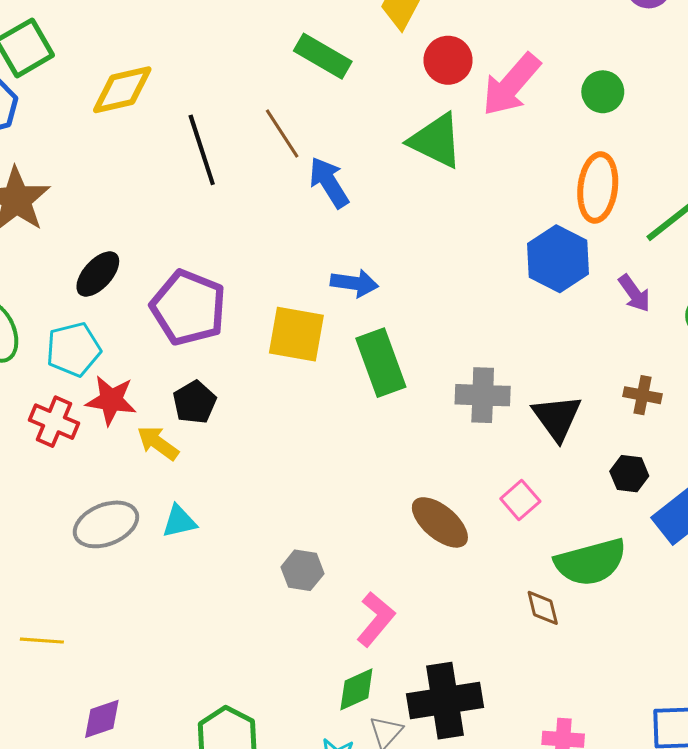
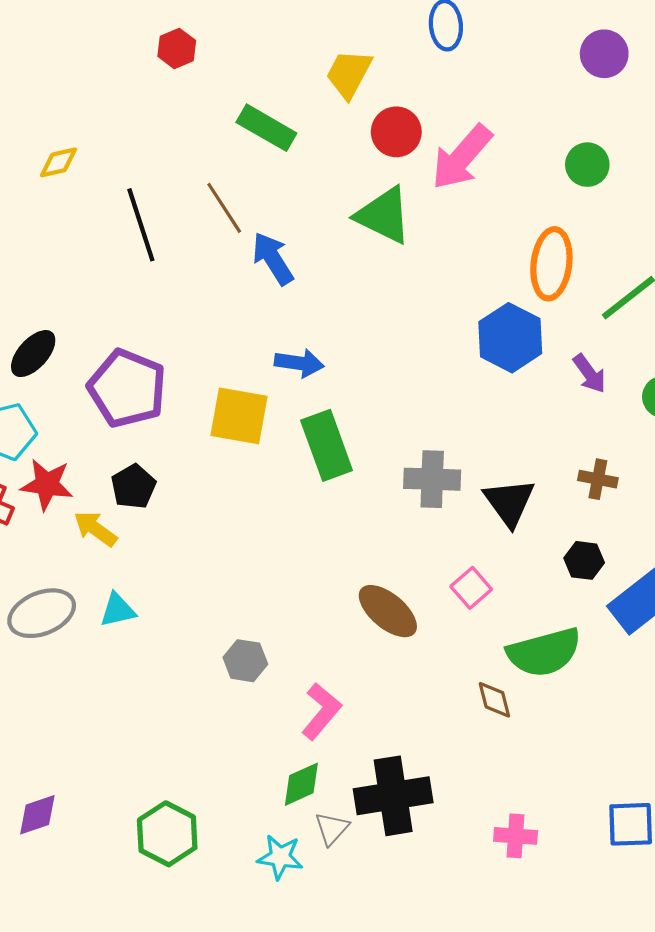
yellow diamond: (122, 90) -> (59, 162), size x0.6
green circle: (603, 92) -> (587, 165), moved

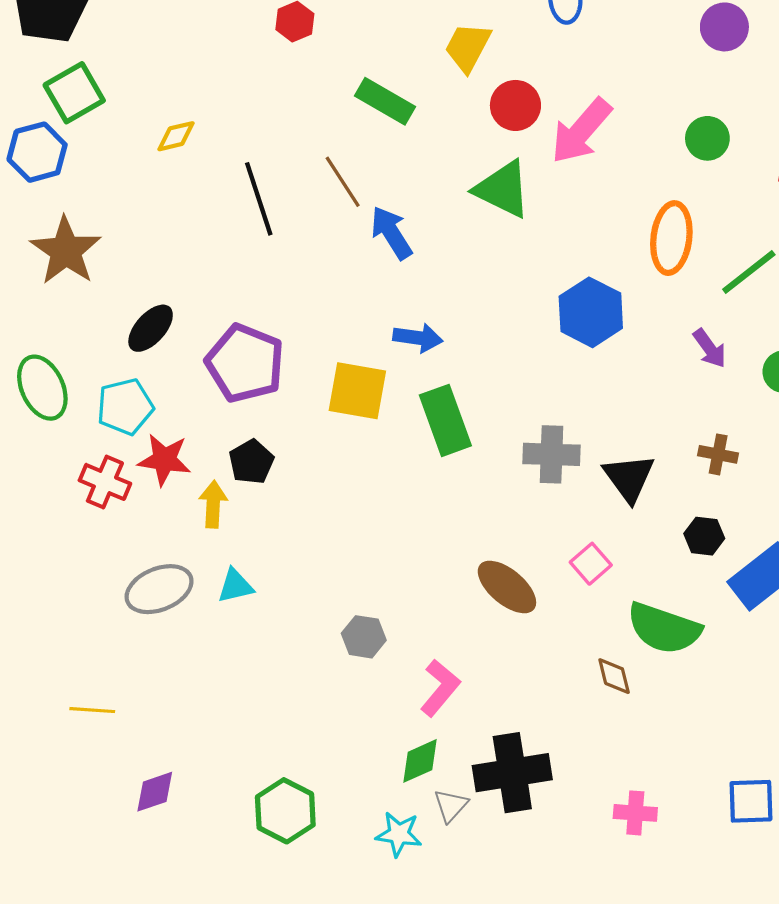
blue hexagon: (510, 338) -> (591, 312), moved
yellow arrow: (95, 529) -> (213, 504), turned 57
green semicircle: (544, 652) -> (664, 628), turned 34

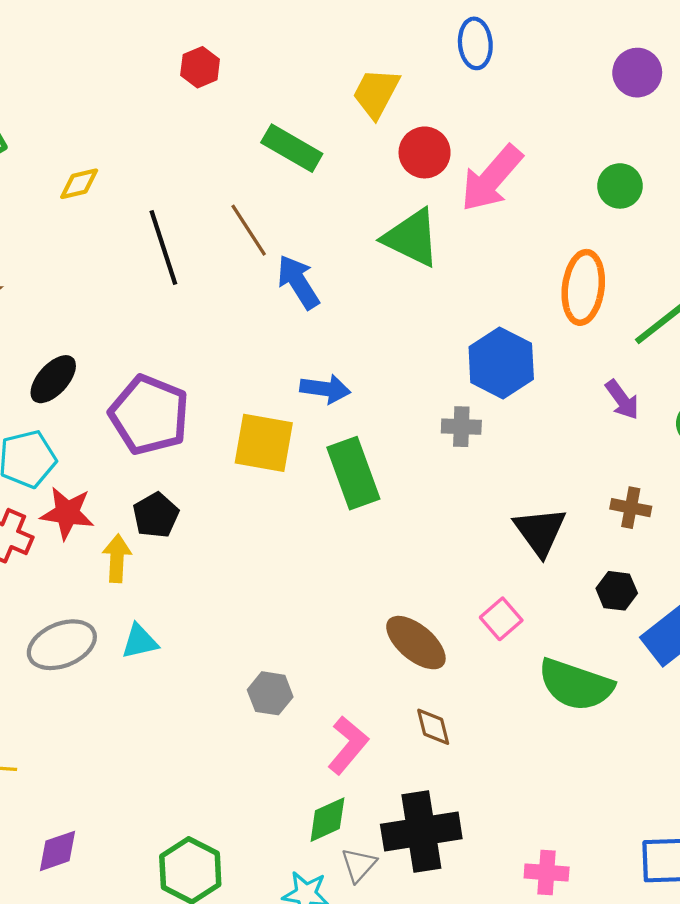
gray cross: (552, 454) -> (461, 427), moved, size x0.7
brown diamond: (614, 676) -> (433, 727), moved

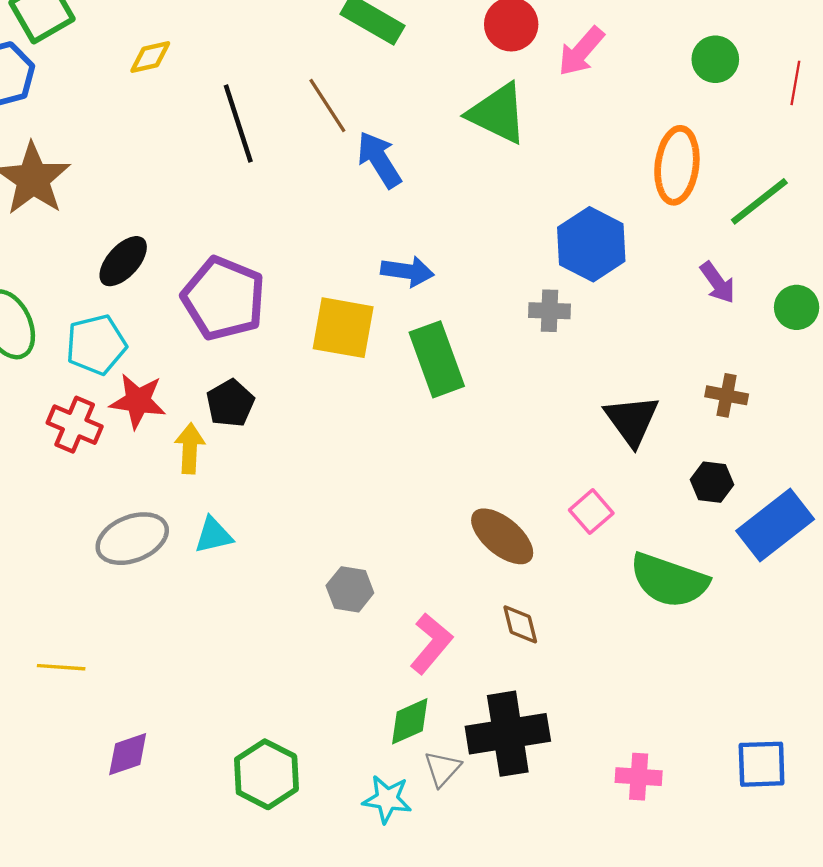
pink arrow: (491, 178) -> (581, 51), size x0.7

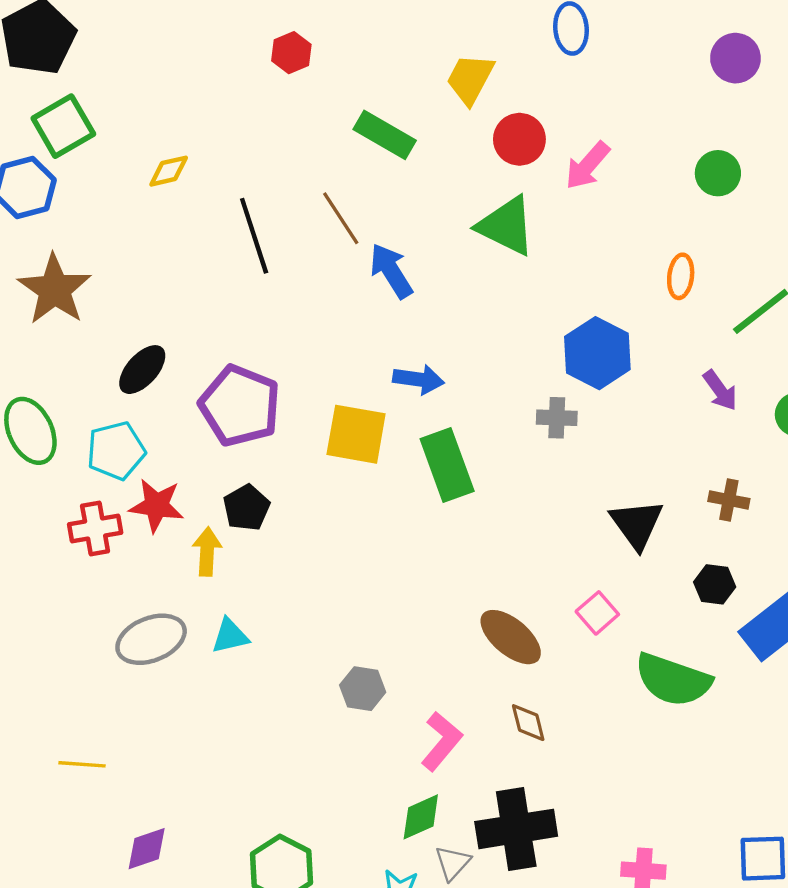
orange ellipse: (677, 165) -> (681, 276), size x0.6
red cross: (75, 425) -> (95, 529), turned -33

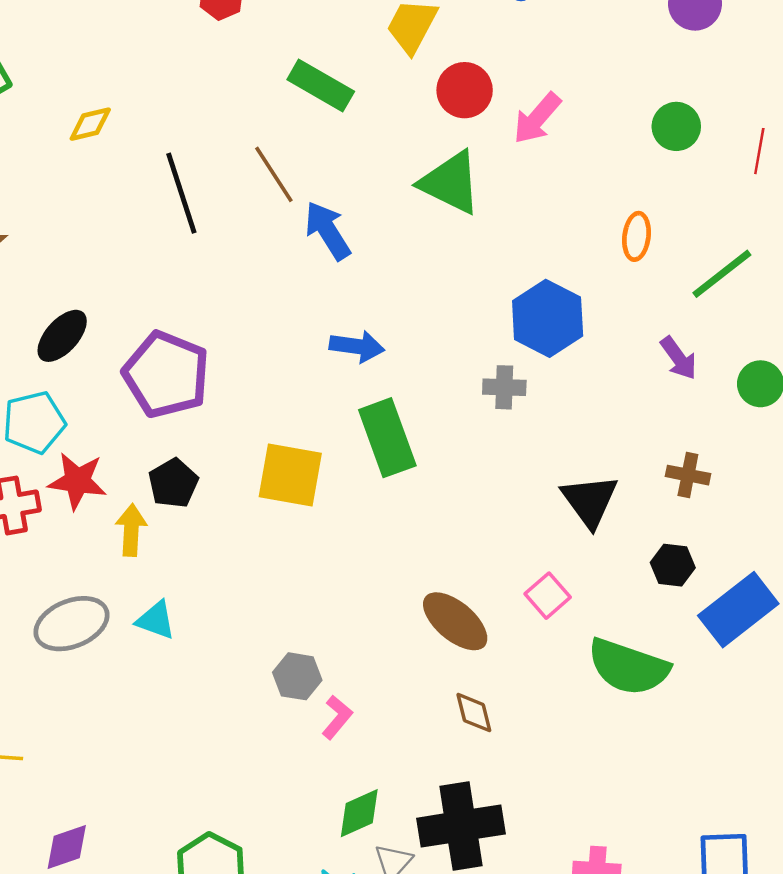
yellow square: (356, 434) -> (290, 475), moved
cyan triangle: (230, 636) -> (156, 620), turned 33
pink L-shape: (442, 741) -> (337, 717), moved, size x0.7

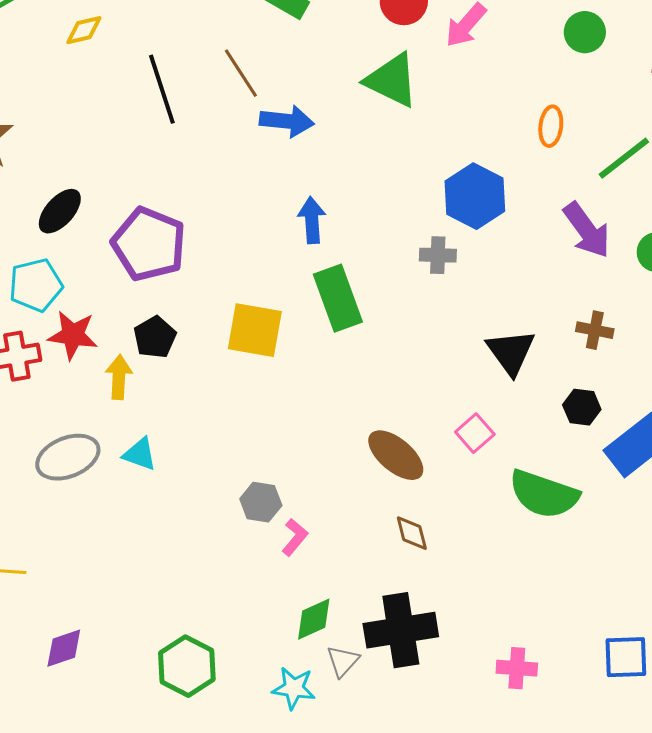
blue arrow: (328, 231) -> (287, 121), turned 128
blue arrow: (357, 346) -> (312, 220), turned -102
purple arrow: (679, 358) -> (587, 230), size x1.5

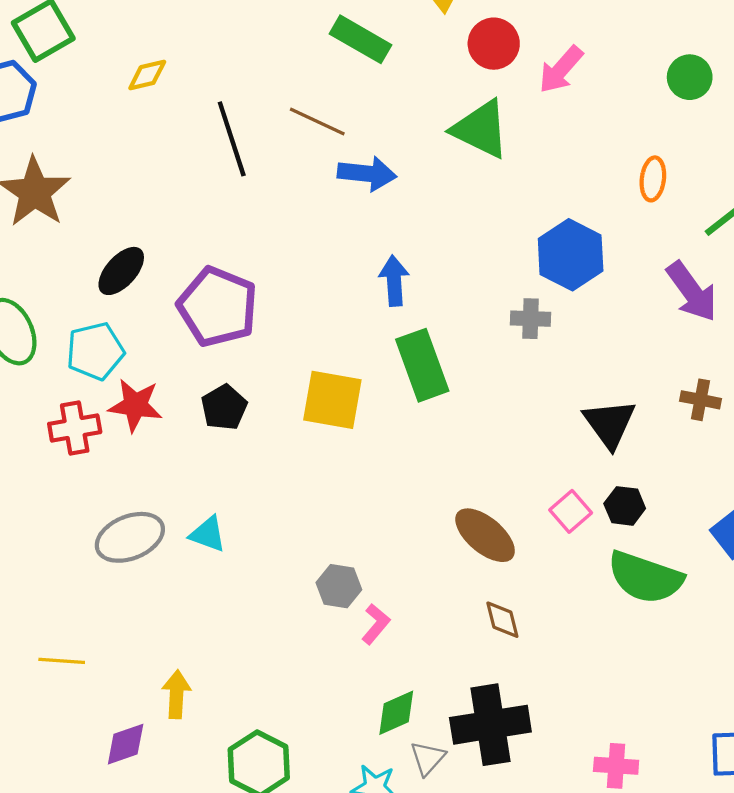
brown line: (241, 73) -> (317, 122), turned -32
yellow arrow: (119, 377) -> (176, 694), moved
black hexagon: (582, 407) -> (625, 506), moved

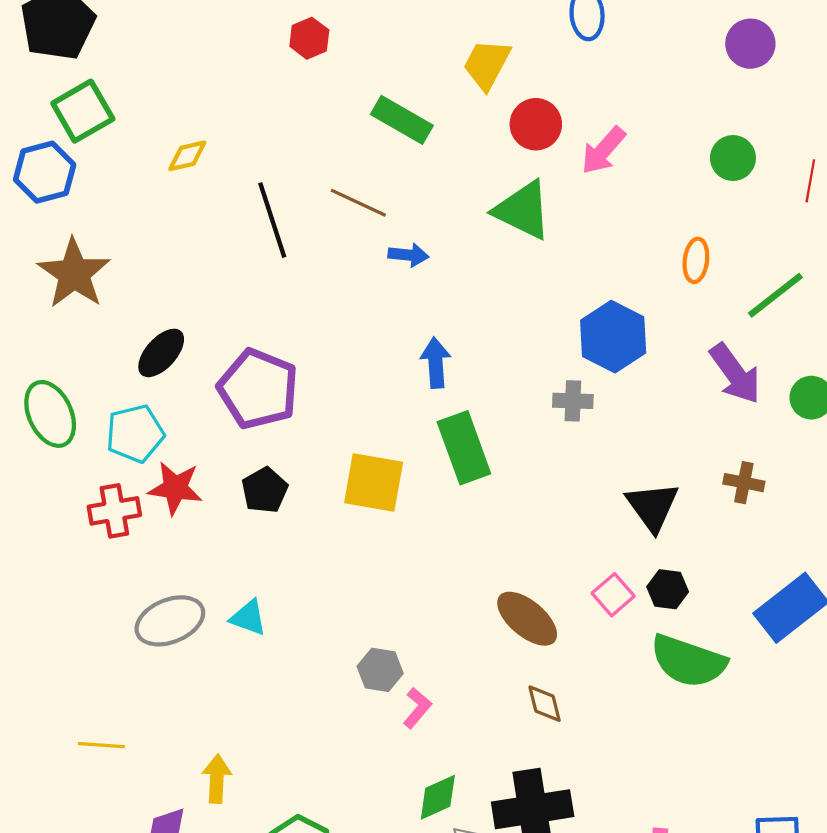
blue arrow: (367, 174) -> (408, 255), size x0.7

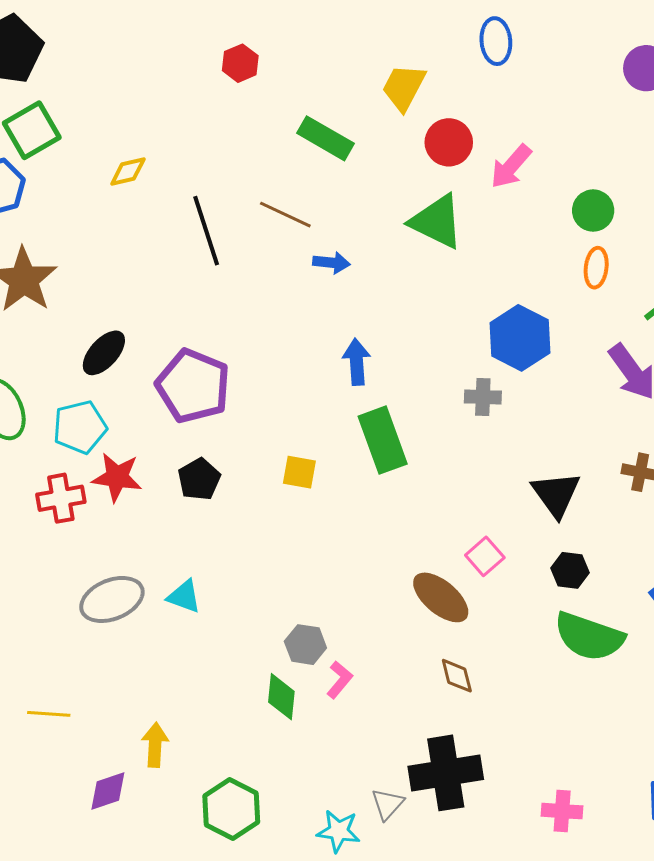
green circle: (733, 158) -> (593, 211), moved
yellow square: (374, 483) -> (299, 472), size x0.6
pink square: (613, 595) -> (485, 556), moved
green diamond: (438, 797) -> (281, 697), moved, turned -60

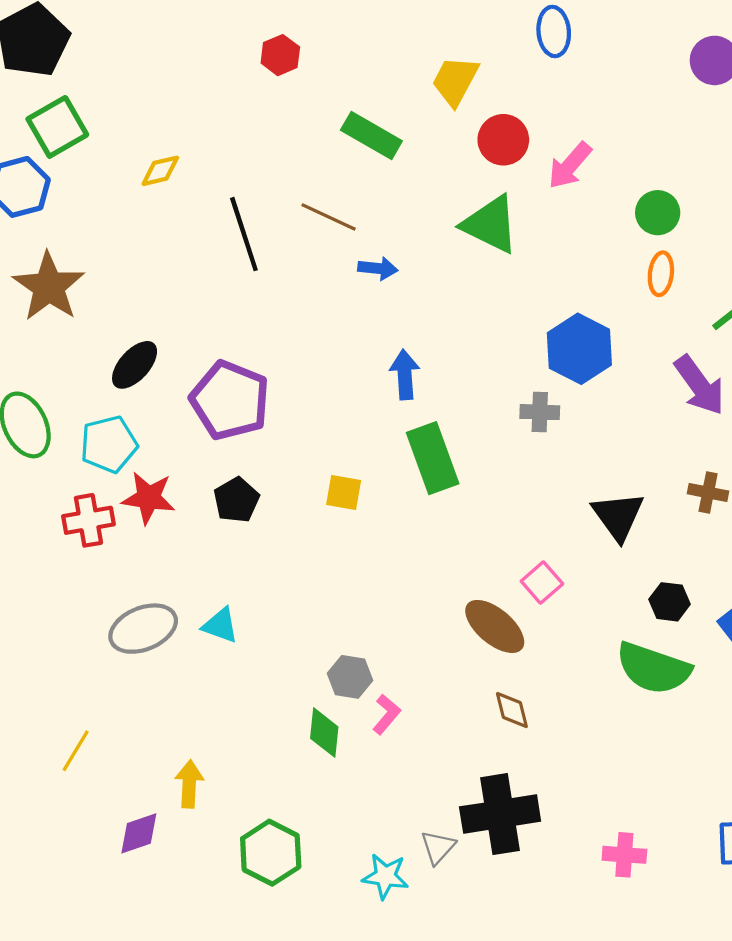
black hexagon: (570, 570) -> (669, 602), moved
yellow line: (49, 714) -> (76, 751), turned -63

